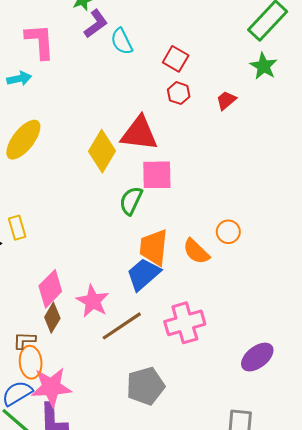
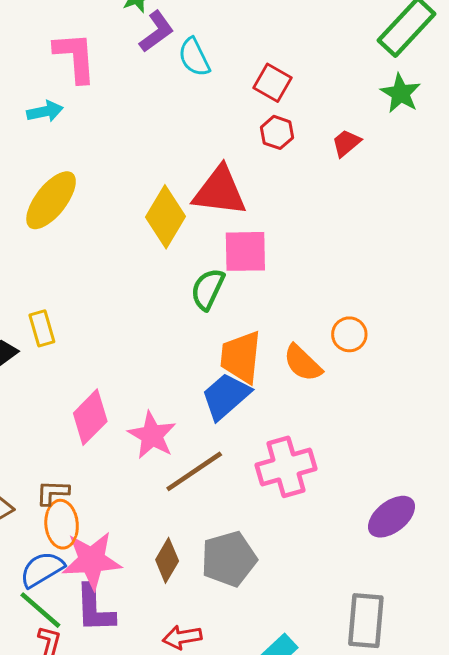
brown diamond: (52, 318) -> (167, 560), moved

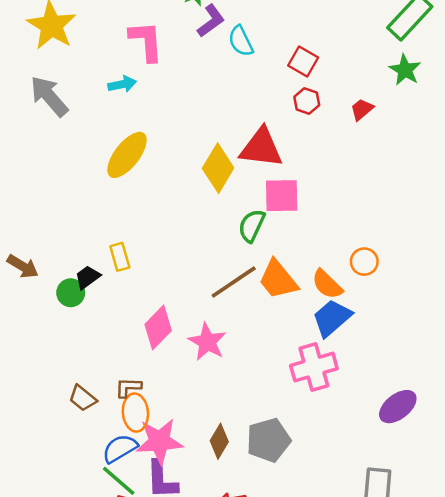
orange trapezoid: (241, 357) -> (278, 280), turned -45
blue trapezoid: (226, 396) -> (332, 318), moved
brown line: (194, 471) -> (234, 282), moved

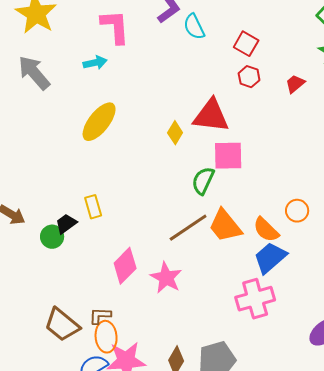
yellow diamond: (218, 168) -> (175, 133), size x0.6
brown trapezoid: (83, 398) -> (62, 325), size x1.5

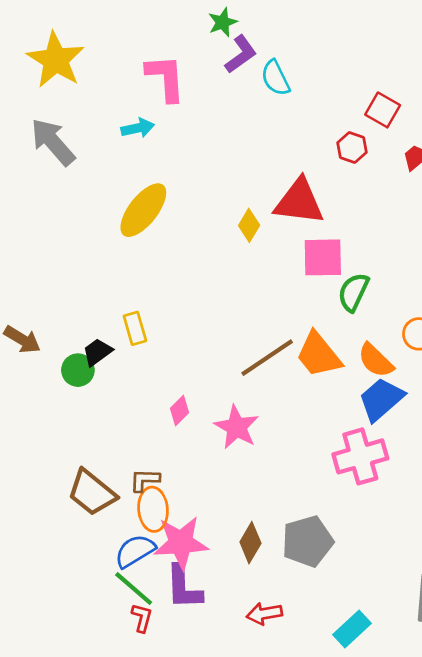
red square: (246, 44) -> (383, 110), moved
green semicircle: (203, 181) -> (353, 292), moved
pink diamond: (125, 266) -> (179, 410), size x0.6

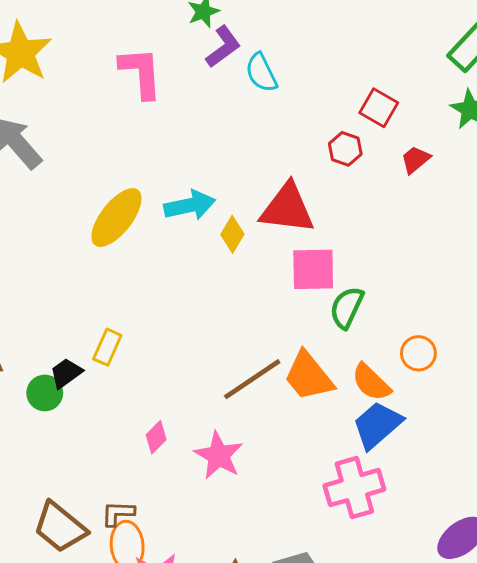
cyan arrow: (138, 128) -> (190, 205), moved, size x1.4
yellow rectangle: (135, 328) -> (107, 347), turned 40

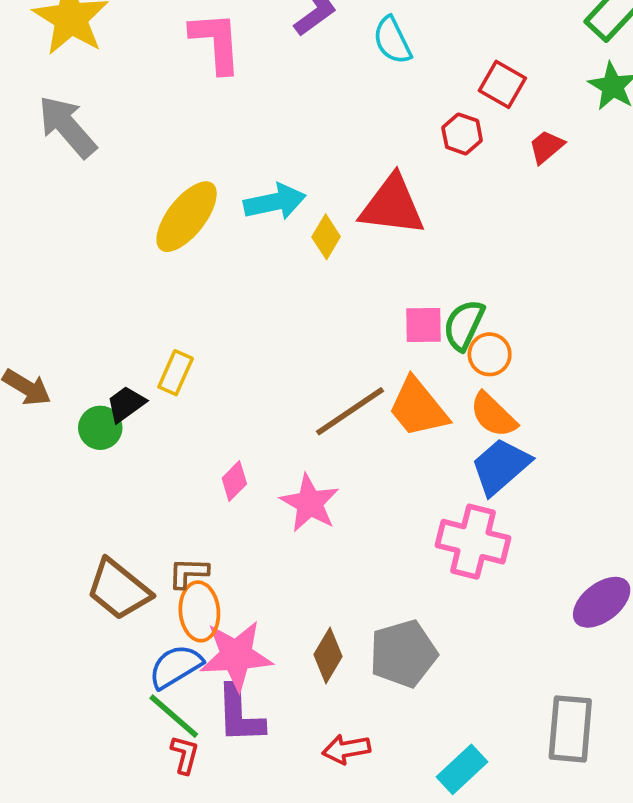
cyan semicircle: (261, 73) -> (392, 40), moved
pink square: (313, 269) -> (423, 325), moved, size x0.7
orange circle: (418, 353) -> (490, 354), moved
pink cross: (354, 488) -> (473, 542), turned 30

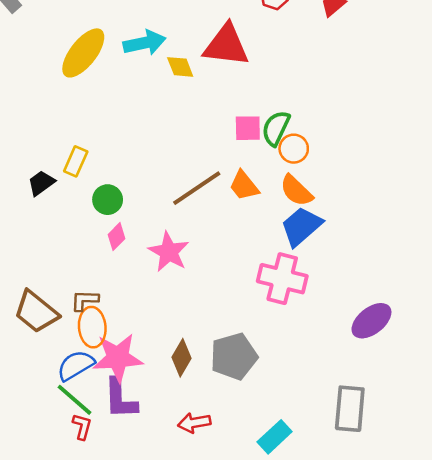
yellow diamond: (326, 237) -> (180, 67), turned -52
orange trapezoid: (418, 408) -> (244, 186), size x0.7
green circle: (100, 428) -> (108, 200), moved

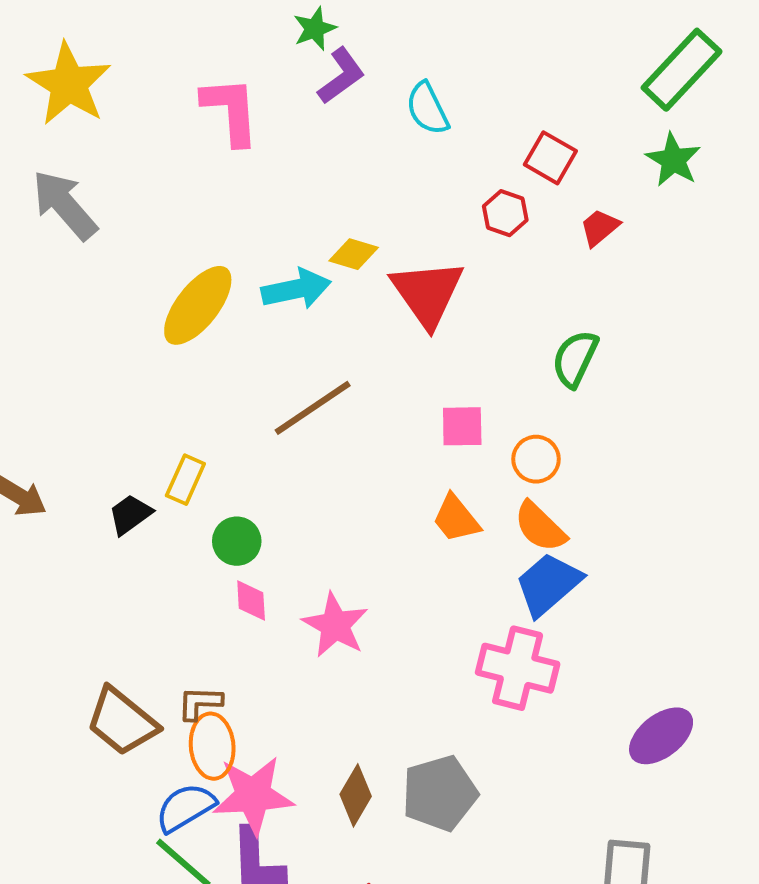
red triangle: (226, 45) -> (427, 293), turned 48
yellow diamond: (180, 67) -> (354, 254), moved, turned -52
green semicircle: (276, 128) -> (575, 359), moved
brown line: (197, 188) -> (313, 408), moved
pink diamond: (116, 237) -> (251, 601), turned -48

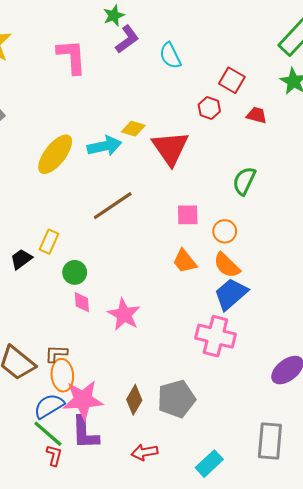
red trapezoid: (600, 227) -> (257, 115), turned 55

